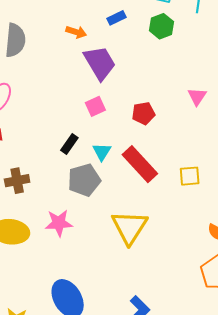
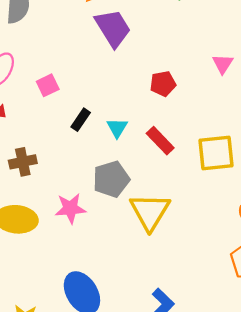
pink square: (95, 106) -> (48, 85), moved
red rectangle: (140, 164) -> (160, 141), size x0.7
yellow square: (190, 176) -> (216, 153), size x1.6
gray pentagon: (84, 180) -> (111, 179), moved

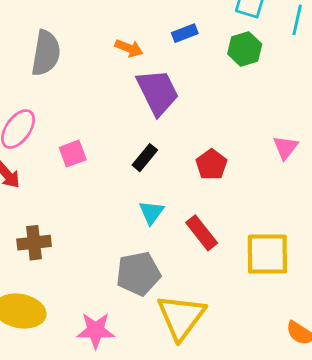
red pentagon: (163, 84) -> (211, 165), turned -30
black rectangle: (81, 120) -> (145, 158), moved
pink star: (70, 208) -> (96, 330), moved

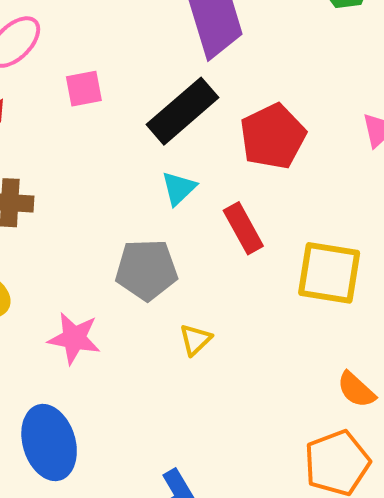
black rectangle: (145, 158) -> (182, 111), size x1.8
red pentagon: (211, 165) -> (273, 136), size x1.5
yellow triangle: (181, 317) -> (195, 340), size x0.5

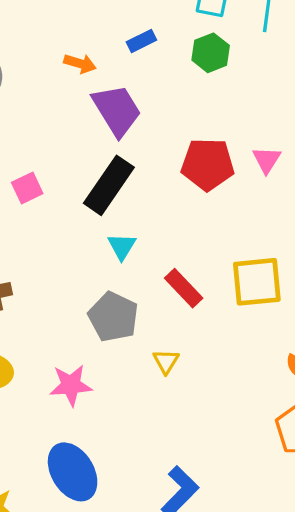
red pentagon: (273, 136) -> (208, 164), moved, turned -30
red rectangle: (243, 228) -> (184, 288), moved
gray pentagon: (146, 270) -> (113, 317), turned -30

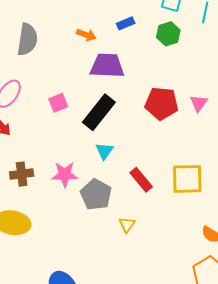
purple trapezoid: (117, 110) -> (107, 66), turned -60
pink square: (27, 188) -> (58, 103), moved
pink star: (71, 385) -> (65, 174), moved

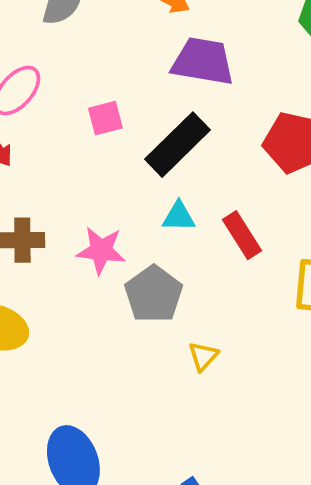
cyan triangle: (104, 151) -> (179, 217), turned 48
red rectangle: (141, 180) -> (242, 235), moved

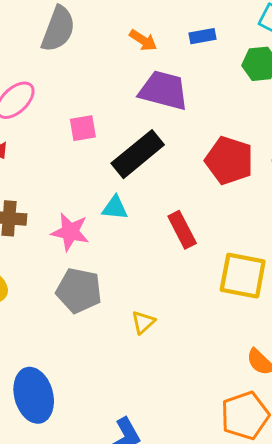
cyan triangle: (179, 217) -> (115, 208), moved
gray pentagon: (154, 294) -> (79, 291), moved, turned -30

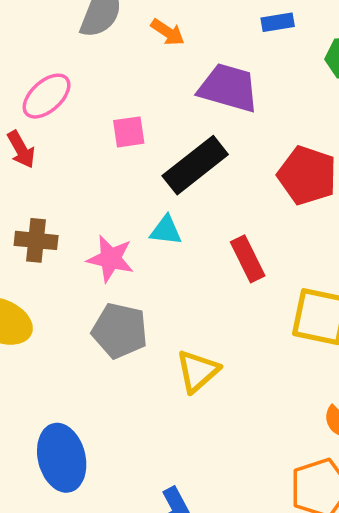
orange arrow: (143, 40) -> (168, 32), moved
yellow triangle: (143, 322) -> (198, 371), size x1.5

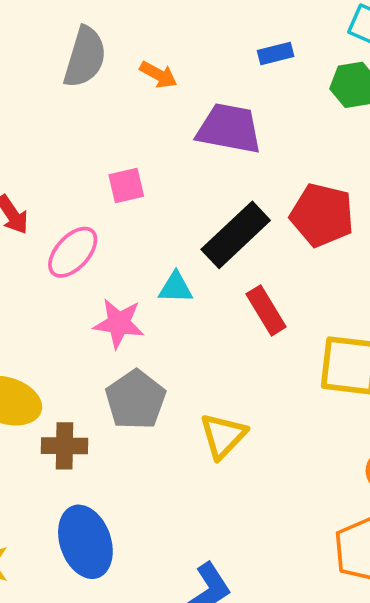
pink ellipse: (47, 96) -> (73, 252), moved
black rectangle: (195, 165) -> (236, 235), moved
brown cross: (36, 240) -> (64, 446), moved
gray pentagon: (120, 331) -> (136, 400), turned 30

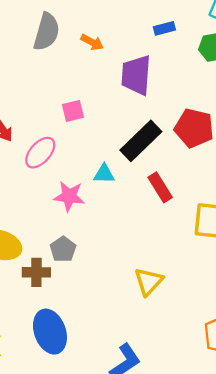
purple trapezoid: (229, 129) -> (136, 75), turned -96
gray pentagon: (136, 400) -> (63, 249), moved, size x0.7
yellow triangle: (223, 436) -> (149, 282), moved

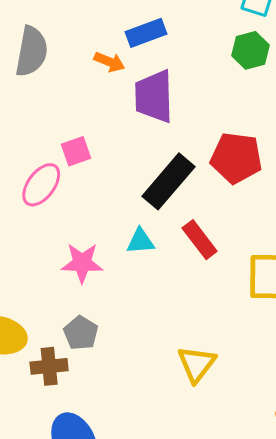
blue rectangle: (164, 28) -> (146, 33), moved, size x1.4
orange arrow: (92, 42) -> (109, 62), moved
pink ellipse: (40, 153) -> (41, 185), moved
cyan triangle: (104, 174) -> (141, 241), moved

